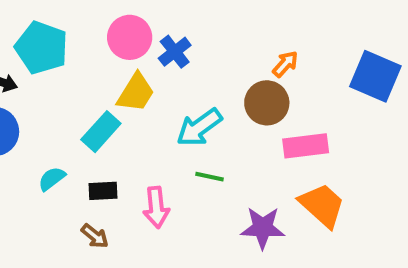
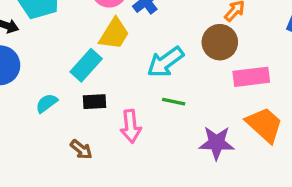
black rectangle: (103, 191) -> (94, 102), moved

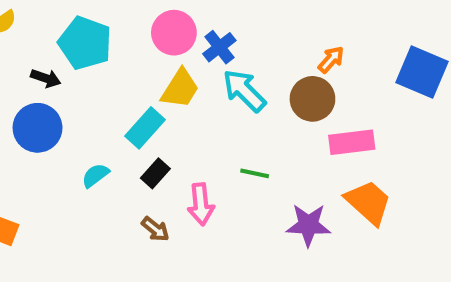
cyan arrow: (165, 62) -> (244, 91), moved, turned 81
black rectangle: (94, 102) -> (155, 173), turned -45
brown arrow: (81, 149) -> (155, 229), moved

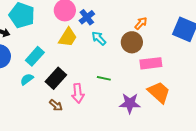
cyan arrow: (244, 91) -> (99, 38), size x0.7
cyan rectangle: (145, 128) -> (35, 56), moved
black rectangle: (155, 173) -> (56, 78), size x1.5

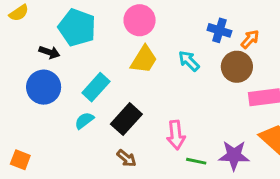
blue cross: (87, 17) -> (219, 30), moved, turned -35
green line: (104, 78) -> (196, 161), moved
pink arrow: (78, 93) -> (176, 135), moved

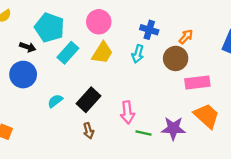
blue cross: (219, 30) -> (149, 30), moved
cyan arrow: (189, 61) -> (138, 54), turned -120
cyan rectangle: (96, 87) -> (68, 53), moved
brown arrow: (126, 158) -> (88, 131), turned 35

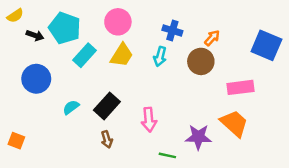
black arrow: (28, 47) -> (35, 35), moved
pink rectangle: (197, 83) -> (240, 87), moved
green line: (143, 133) -> (167, 155), moved

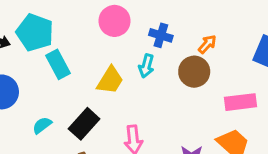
pink circle: (118, 22) -> (114, 21), moved
cyan rectangle: (85, 55) -> (58, 64), turned -70
yellow trapezoid: (122, 55) -> (110, 80), moved

